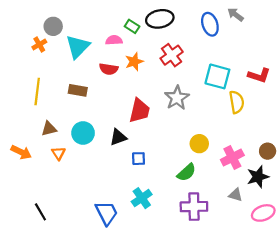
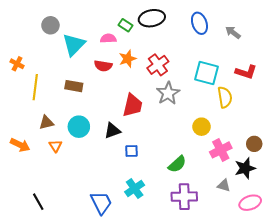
gray arrow: (236, 15) -> (233, 32), moved
orange cross: (39, 44) -> (17, 64), moved, turned -32
red cross: (172, 55) -> (158, 65), moved
yellow circle: (199, 144) -> (201, 127), moved

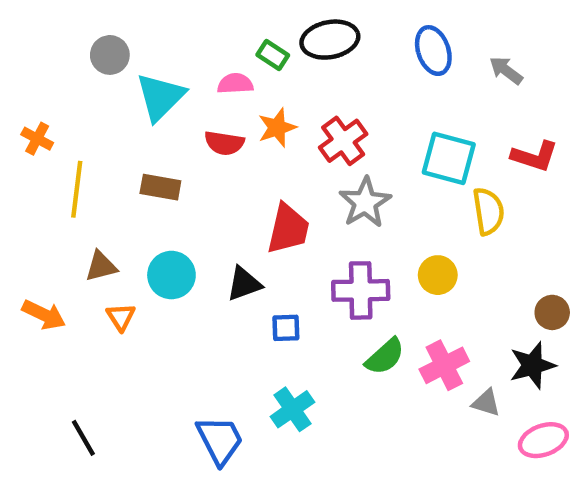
pink cross: (221, 150) -> (444, 365), moved
purple cross: (184, 197) -> (361, 290), moved

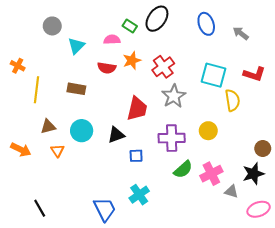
black ellipse: (330, 40) -> (157, 19), turned -45
cyan triangle: (160, 97) -> (76, 46), size x0.7

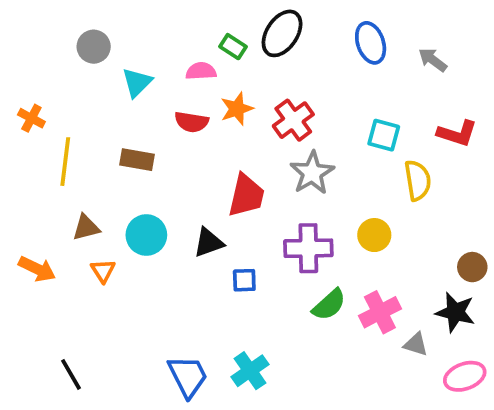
cyan square: (214, 75) -> (384, 135), size x0.7
black star: (253, 174) -> (455, 312), turned 30
cyan cross: (139, 195) -> (250, 371), moved

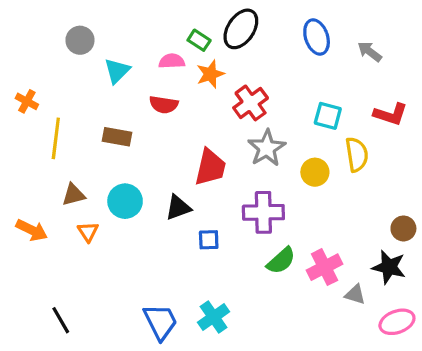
orange star: (237, 109) -> (210, 74), moved
yellow circle: (374, 235) -> (315, 172), moved

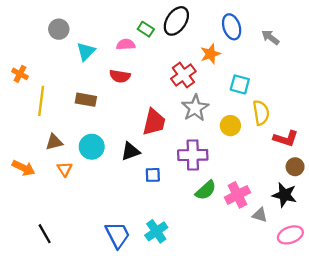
orange star: (210, 74) -> (210, 54), moved
red L-shape: (391, 114) -> (286, 138), moved

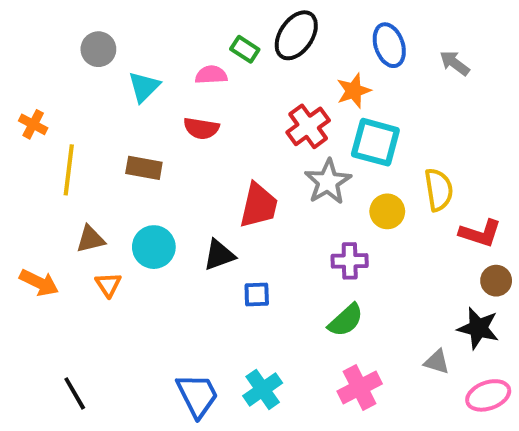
cyan square: (240, 84) -> (375, 142), moved, size x1.4
purple cross: (193, 155) -> (350, 261), moved, size x0.7
pink cross: (237, 195) -> (360, 387), moved

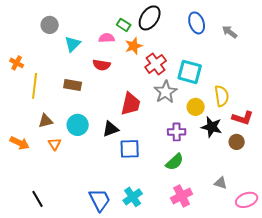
orange star: (354, 91) -> (134, 46), moved
brown circle: (496, 281) -> (237, 142), moved
blue square: (257, 295) -> (130, 149), size x1.5
black star: (478, 328) -> (212, 127), moved

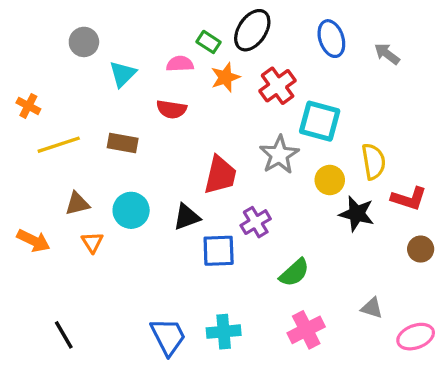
red cross: (156, 64) -> (278, 86), moved
yellow line: (35, 86) -> (59, 145), turned 65
purple cross: (177, 132) -> (256, 222), moved, turned -30
brown circle: (237, 142) -> (421, 249), moved
cyan cross: (133, 197) -> (224, 332), turned 30

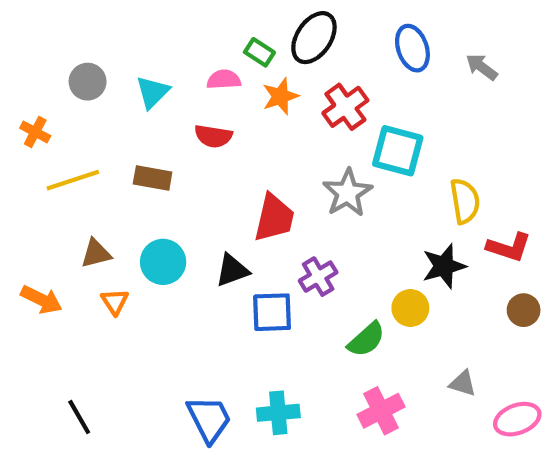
gray circle: (84, 42) -> (88, 82), moved
yellow circle: (330, 180) -> (410, 308), moved
black star: (357, 214) -> (444, 266), turned -30

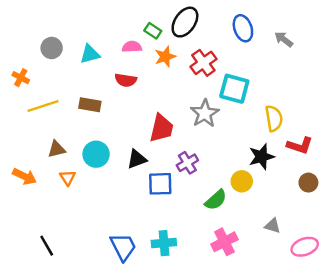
cyan triangle: (153, 92) -> (90, 54), turned 30

